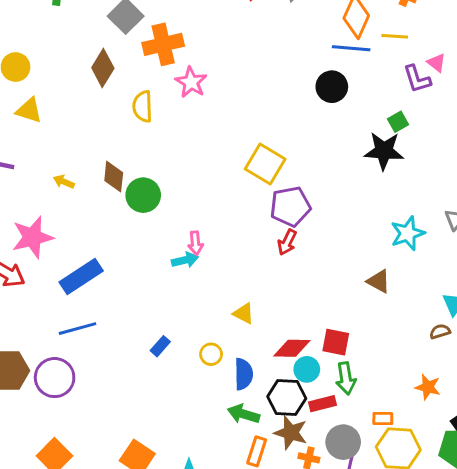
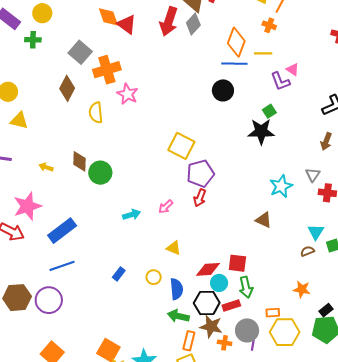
pink arrow: (195, 243) -> (166, 207), moved, turned 56

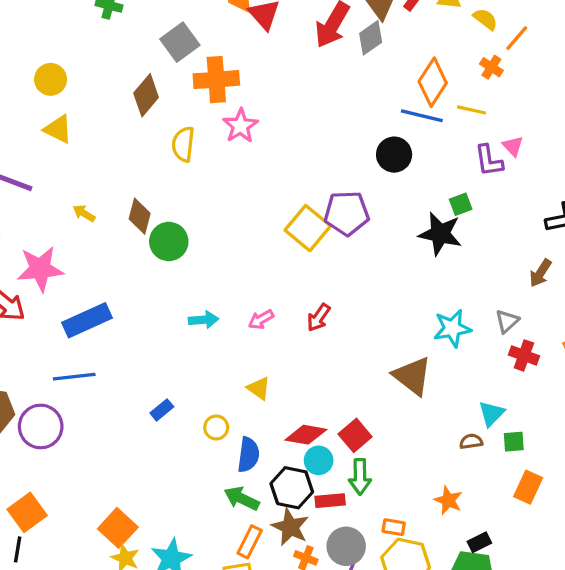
purple pentagon: (200, 173) -> (347, 213), moved
brown triangle: (264, 220) -> (412, 376), size x1.5
red square: (237, 263) -> (355, 435), turned 30

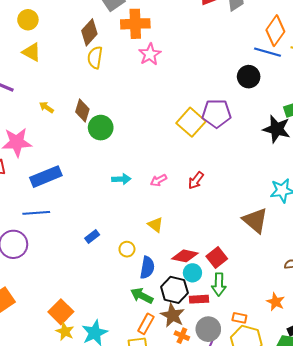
yellow semicircle: (183, 144) -> (95, 58), moved

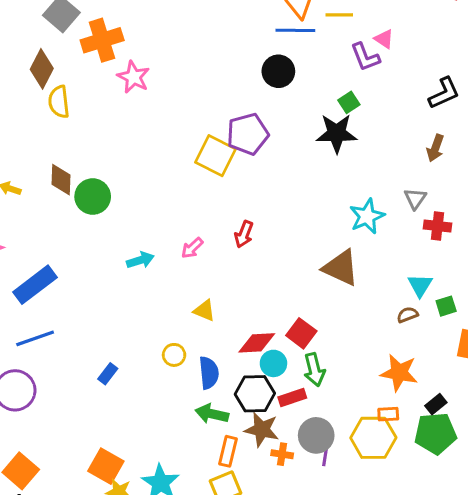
blue rectangle: (92, 236) -> (108, 374), moved
orange star: (276, 302) -> (399, 373), size x1.4
orange rectangle: (239, 318) -> (388, 414), moved

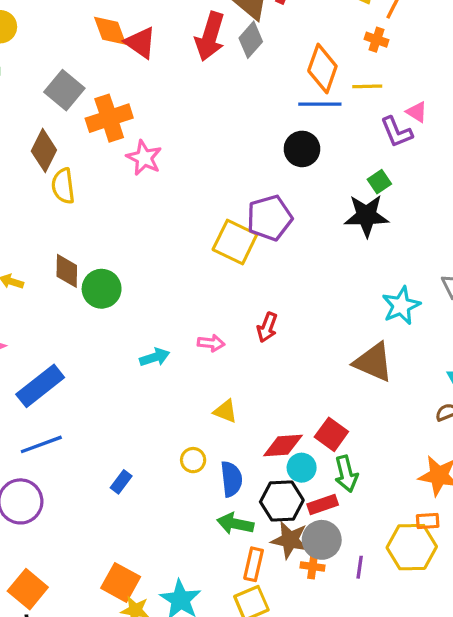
pink arrow: (192, 248) -> (211, 343), turned -130
gray circle: (316, 435) -> (322, 540), moved

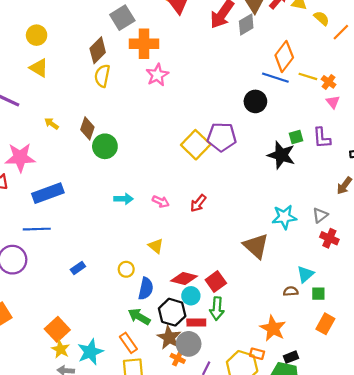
orange cross: (377, 40) -> (329, 82), moved
purple L-shape: (396, 132) -> (322, 138), moved
orange rectangle: (254, 564) -> (128, 343), moved, turned -66

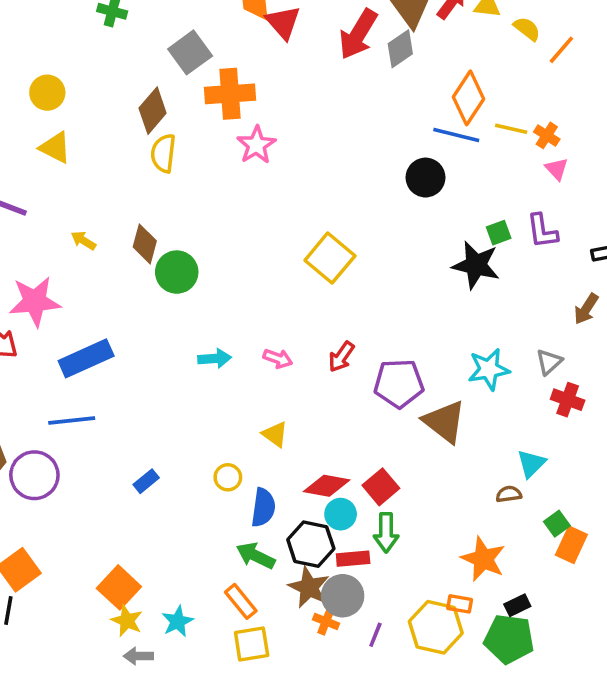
purple pentagon: (222, 137) -> (399, 383), moved
green square: (318, 294) -> (557, 524), moved, turned -32
cyan star: (90, 352) -> (178, 621), size x0.7

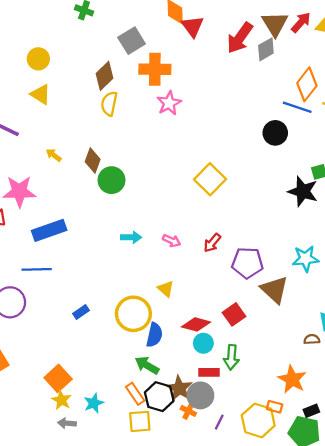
yellow circle: (228, 477) -> (133, 314), size x2.0
red square: (381, 487) -> (234, 314), moved
black hexagon: (311, 544) -> (159, 397), moved

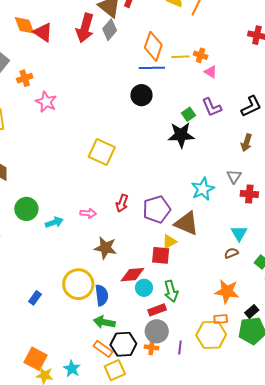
orange cross: (155, 69) -> (25, 78), size x0.6
green circle: (112, 180) -> (26, 209), moved
yellow triangle: (166, 289) -> (169, 242), moved, turned -49
red square: (234, 314) -> (161, 255), turned -30
brown star: (179, 388) -> (105, 248), moved

